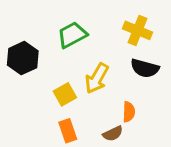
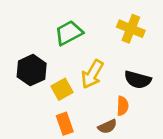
black hexagon: (23, 58) -> (32, 70), moved
black semicircle: (145, 68) -> (138, 80), moved

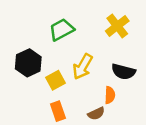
yellow cross: (131, 29) -> (117, 26), turned 30

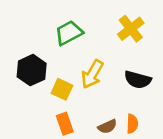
yellow square: (55, 80) -> (62, 89), turned -36
orange semicircle: (110, 95) -> (132, 124), moved

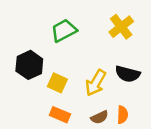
yellow arrow: (92, 74) -> (96, 83), moved
orange rectangle: (65, 124) -> (60, 115), turned -48

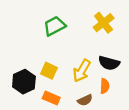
black hexagon: (29, 65) -> (24, 82), moved
orange semicircle: (122, 115) -> (105, 86), moved

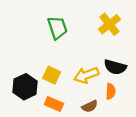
green trapezoid: (54, 26) -> (57, 28), turned 100
yellow arrow: (82, 71) -> (86, 75), turned 40

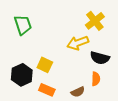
green trapezoid: (57, 28) -> (23, 25), moved
yellow arrow: (86, 75) -> (78, 43), moved

